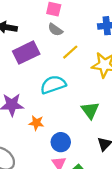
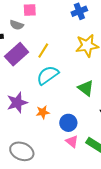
gray semicircle: (55, 30) -> (17, 25), moved
yellow line: (70, 52) -> (43, 51), moved

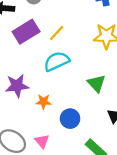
pink triangle: (72, 141) -> (42, 141), moved

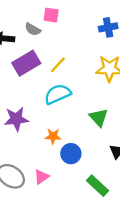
orange star: (44, 102) -> (53, 136), moved
pink triangle: (42, 141) -> (41, 177), turned 35

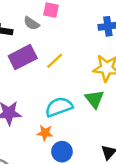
cyan semicircle: (58, 94) -> (59, 107), moved
green triangle: (99, 117) -> (95, 99), moved

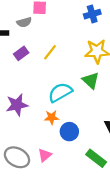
gray semicircle: (31, 23) -> (24, 22), turned -40
purple rectangle: (23, 57) -> (21, 53), size x0.6

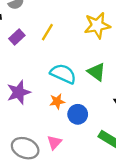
green triangle: (91, 80) -> (96, 72), moved
cyan semicircle: (60, 92) -> (63, 74), turned 60

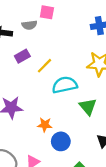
yellow line: (47, 32) -> (44, 66), moved
cyan semicircle: (63, 74) -> (65, 85), moved, turned -50

